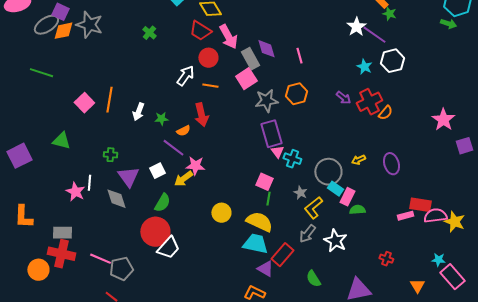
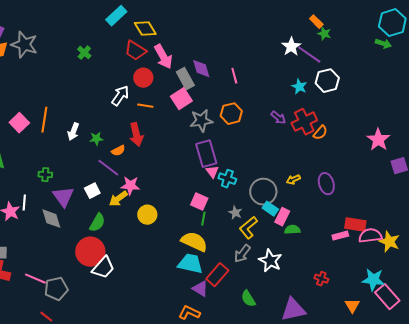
yellow circle: (221, 213) -> (147, 215), moved
cyan star: (438, 260) -> (373, 280), size x1.6

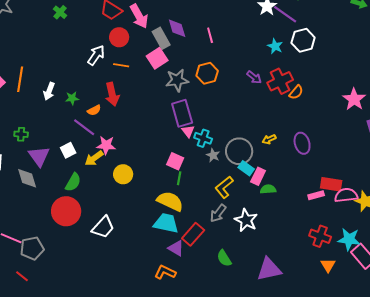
gray star: (235, 213) -> (213, 155), moved
white trapezoid: (103, 268) -> (103, 227), moved
red cross: (321, 279) -> (320, 236), moved, size x1.5

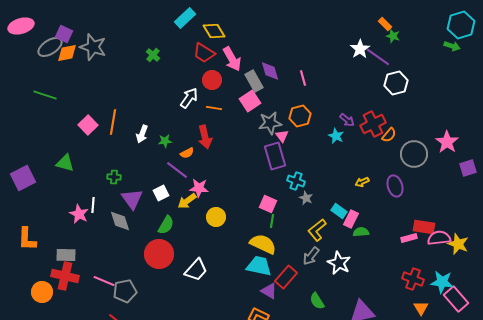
cyan star: (275, 46) -> (336, 136), moved
pink triangle: (188, 131) -> (282, 136), moved
gray circle: (239, 151) -> (414, 154), moved

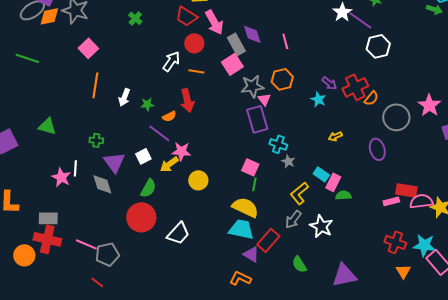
pink square: (88, 125) -> (88, 48), moved
yellow arrow: (362, 182) -> (335, 136), moved

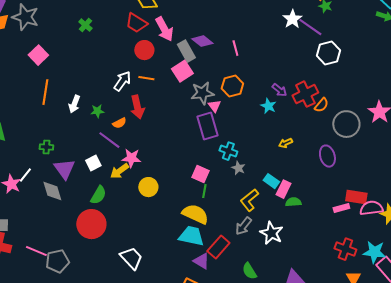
purple diamond: (252, 34) -> (202, 41), turned -35
white arrow: (171, 61) -> (122, 81), moved
white line: (75, 168) -> (25, 175), turned 35
white trapezoid: (178, 233) -> (131, 258), moved, turned -85

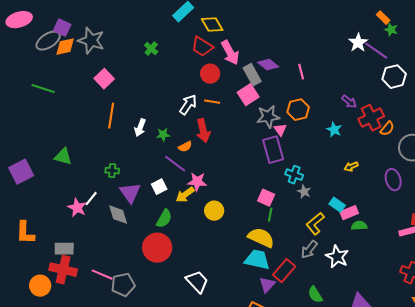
purple arrow: (279, 90) -> (349, 102), moved
pink rectangle: (283, 189) -> (349, 213), turned 42
purple triangle: (201, 261) -> (267, 285), turned 42

